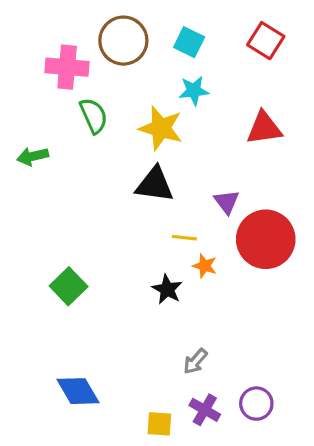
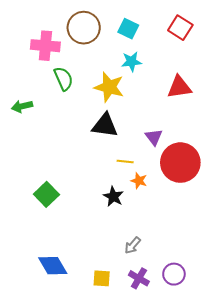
yellow square: (159, 424) -> (102, 278), moved

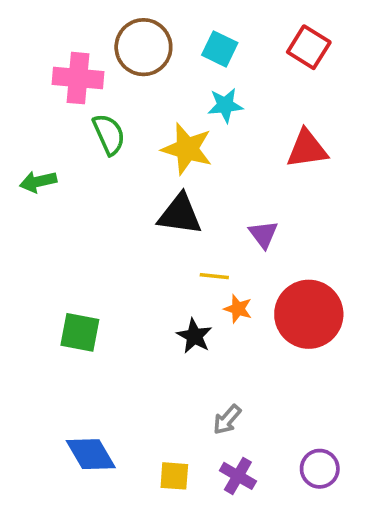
red circle: (180, 163) -> (309, 314), moved
green square: (46, 194) -> (80, 332), turned -35
purple circle: (174, 274) -> (320, 469), moved

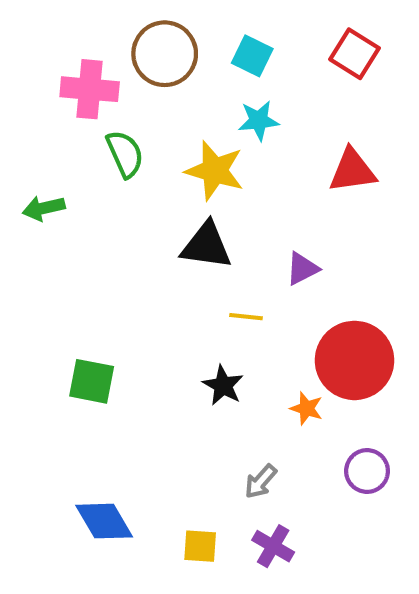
purple triangle: (263, 234) -> (302, 269), turned 40
orange star: (238, 309) -> (307, 408), moved
purple circle: (320, 469) -> (367, 471), moved

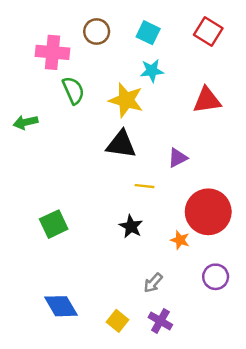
brown circle: (165, 54) -> (97, 32), size x0.7
green square: (92, 381) -> (54, 224), turned -36
yellow square: (200, 546) -> (117, 321), turned 35

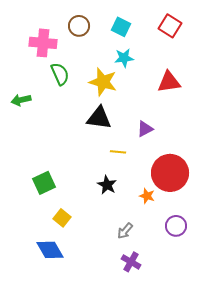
yellow square: (117, 321) -> (62, 218), moved

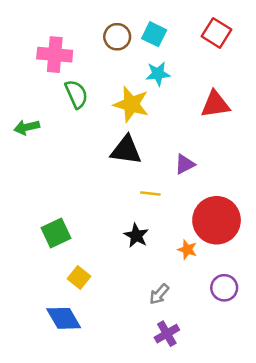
brown circle: (79, 26) -> (117, 37), moved
purple cross: (131, 262) -> (167, 334), turned 30

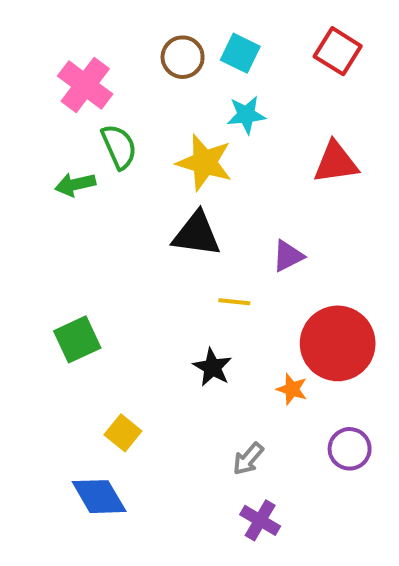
pink cross: (55, 55) -> (85, 85), turned 32
green arrow: (27, 127) -> (75, 184), moved
green square: (56, 233) -> (77, 339), moved
purple cross: (167, 334) -> (260, 520), turned -30

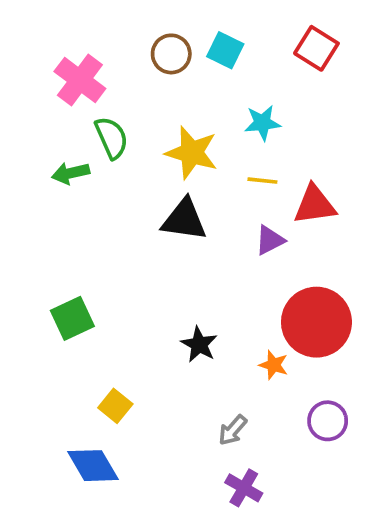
cyan star: (246, 115) -> (262, 123), moved
red triangle: (336, 163) -> (315, 205), moved
yellow line: (234, 302) -> (262, 181), moved

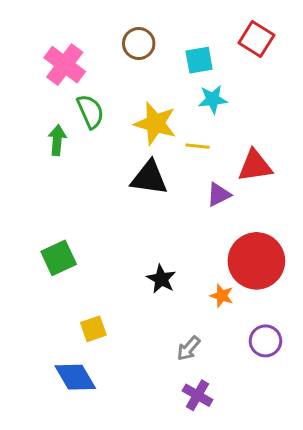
cyan square: (225, 50) -> (199, 60), moved, turned -36
green arrow: (71, 173) -> (57, 140), turned 108
yellow line: (262, 181) -> (198, 146), moved
yellow square: (115, 406) -> (93, 329), turned 32

